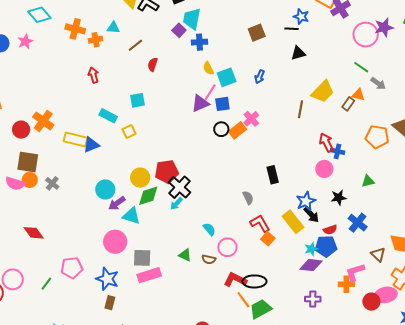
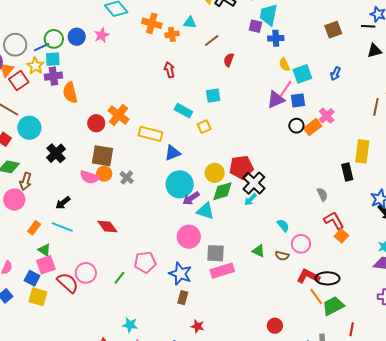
purple square: (179, 30) -> (256, 26), turned -32
blue triangle: (91, 145) -> (173, 153), moved
cyan circle: (105, 190) -> (180, 184), size x1.4
yellow rectangle: (293, 222) -> (362, 151), moved, turned 45

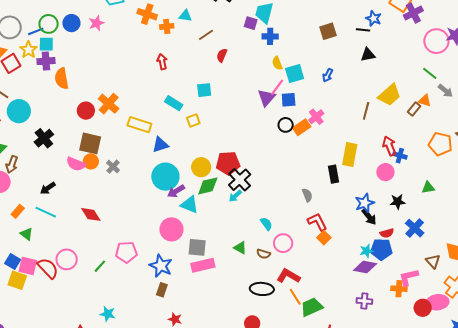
purple triangle: (276, 100) -> (266, 98), turned -30
pink square: (46, 265) -> (28, 266), moved, turned 30
black ellipse: (327, 278) -> (262, 289), moved

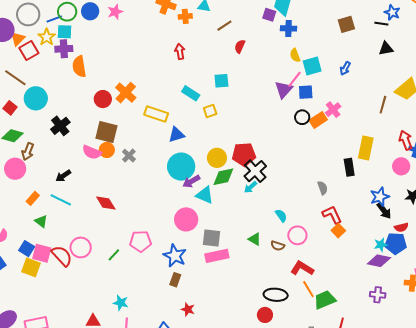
black ellipse: (262, 289) -> (276, 295), moved

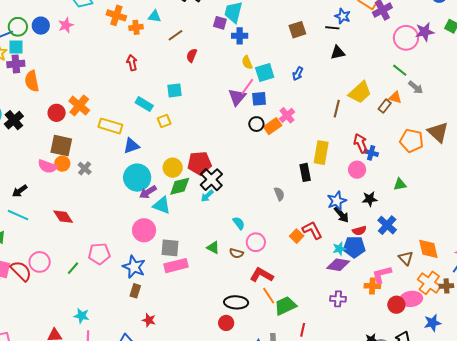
black cross: (60, 126) -> (14, 120), moved
red L-shape: (332, 215) -> (312, 230), moved

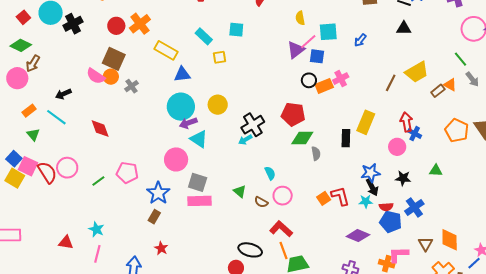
yellow semicircle: (247, 62) -> (300, 18), moved
red pentagon: (199, 163) -> (293, 114), moved
green diamond: (180, 186) -> (302, 138), moved
blue pentagon: (354, 247) -> (391, 222), moved
cyan star: (339, 249) -> (366, 201), moved

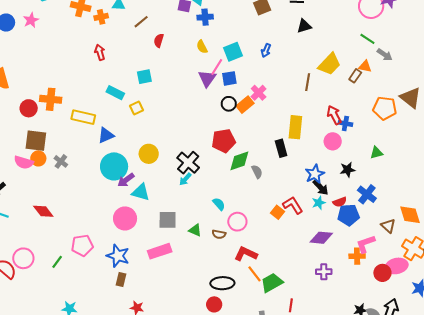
orange cross: (140, 24) -> (51, 99), turned -30
gray square: (198, 182) -> (168, 220), moved

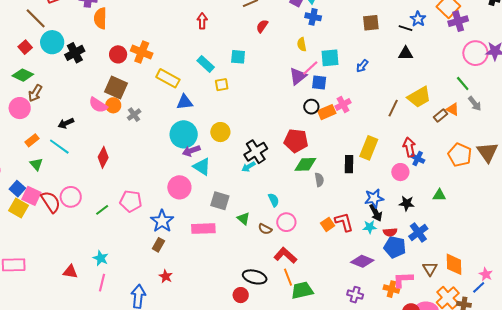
red diamond: (43, 211) -> (103, 157), turned 50

